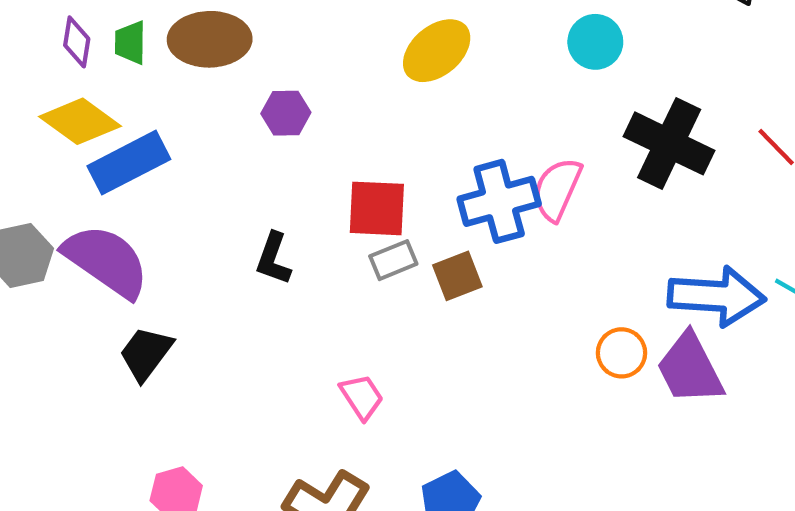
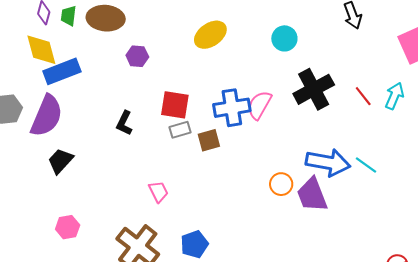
yellow diamond: (80, 121) -> (41, 50), turned 33
black cross: (669, 143) -> (314, 89), turned 30
purple semicircle: (106, 261) -> (47, 116), turned 72

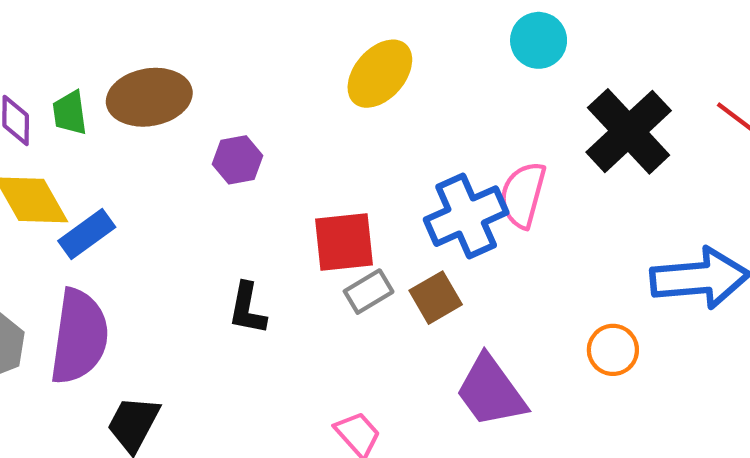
blue rectangle: (62, 71) -> (87, 234), size x0.7
purple trapezoid: (312, 195) -> (491, 391), moved

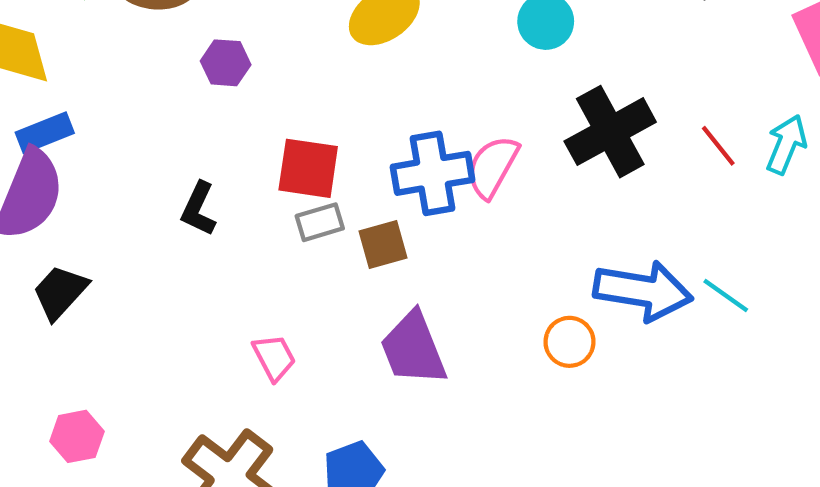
blue rectangle: (87, 234) -> (45, 133), moved
orange circle: (613, 350) -> (569, 342), moved

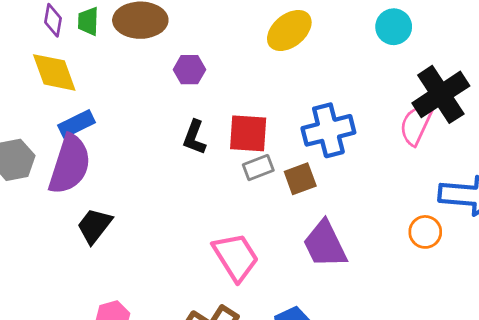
pink semicircle: (492, 167) -> (416, 125), moved
black L-shape: (199, 209) -> (194, 137), moved
pink trapezoid: (274, 357) -> (236, 257), size x1.6

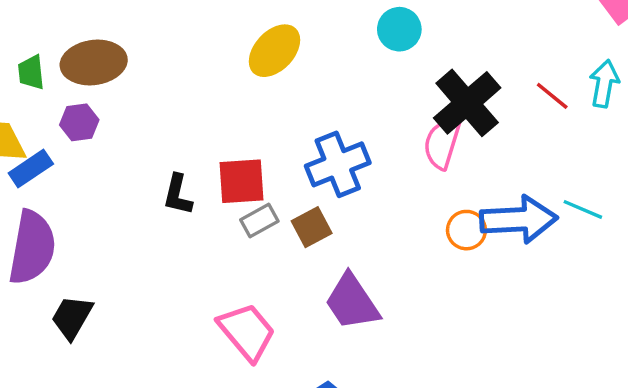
purple hexagon: (189, 70) -> (79, 122), moved
blue rectangle: (77, 124) -> (31, 169), moved
orange circle: (425, 232) -> (466, 230), moved

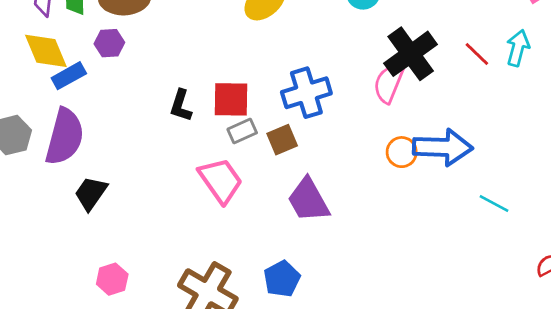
cyan line: (583, 209) -> (494, 203), moved
pink trapezoid: (247, 332) -> (220, 180), moved

